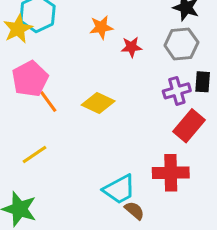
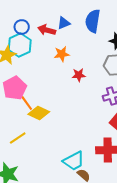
red star: (131, 47) -> (79, 75), moved
yellow diamond: (98, 103) -> (39, 113), moved

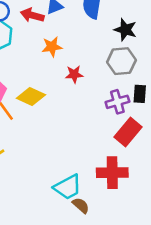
yellow diamond: (39, 113) -> (31, 97), moved

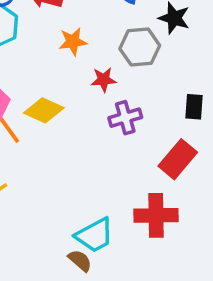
gray hexagon: (121, 61) -> (140, 47), moved
purple cross: (117, 102) -> (125, 118), moved
brown semicircle: (81, 205) -> (80, 261), moved

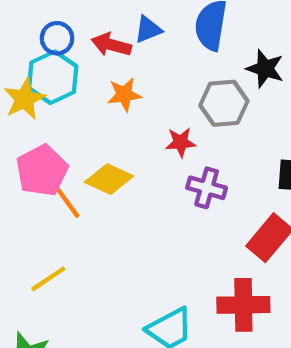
orange star: (73, 42) -> (124, 95), moved
purple cross: (125, 118) -> (207, 188), turned 32

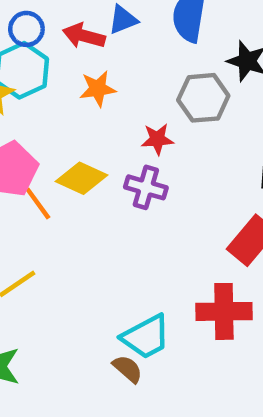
purple cross: (207, 188) -> (146, 187), moved

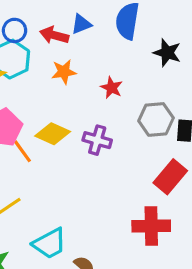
gray hexagon: (203, 98) -> (156, 119), moved
red star: (157, 139) -> (111, 88), moved, turned 30
cyan trapezoid: (146, 337) -> (49, 243), moved

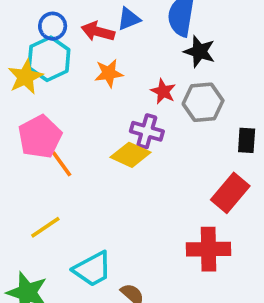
black star: (167, 53) -> (199, 51), moved
gray hexagon: (156, 119) -> (203, 102), moved
yellow diamond: (53, 134) -> (131, 155), moved
purple cross: (97, 140) -> (147, 131), moved

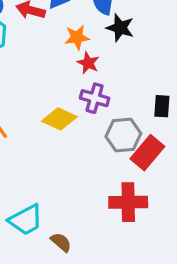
orange star: (109, 73) -> (77, 37), moved
gray hexagon: (203, 102) -> (123, 135), moved
purple cross: (147, 131) -> (95, 98), moved

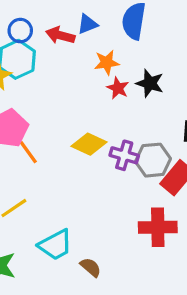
black star: (120, 28) -> (150, 83), moved
purple cross: (95, 98) -> (124, 155), moved

